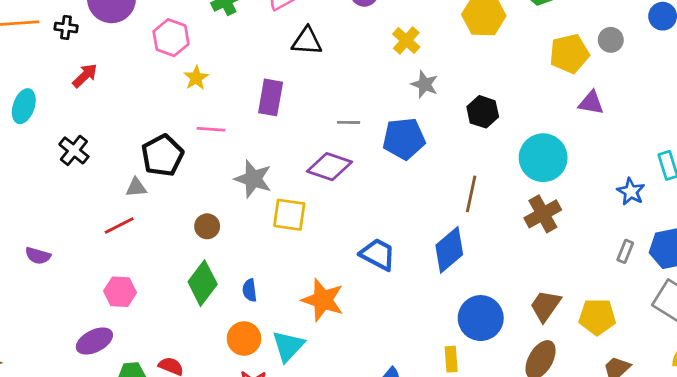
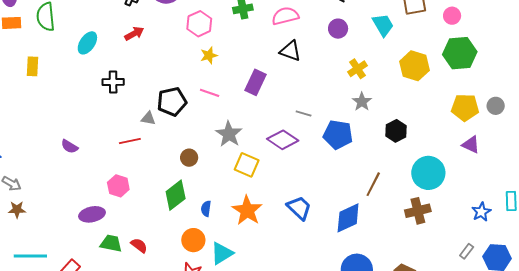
black cross: (74, 150) -> (113, 82), turned 35
orange star: (323, 300) -> (247, 210), moved

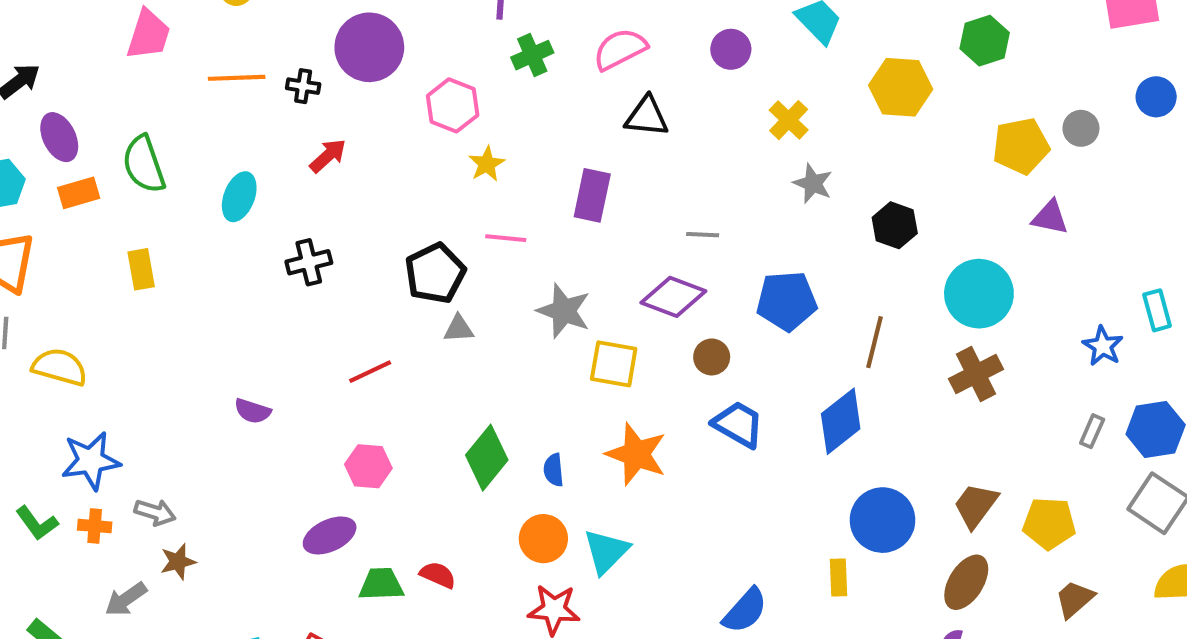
green hexagon: (460, 53) -> (985, 41), size x0.7
gray triangle: (148, 118) -> (459, 329), moved
blue pentagon: (338, 135) -> (787, 301), moved
brown circle: (189, 158) -> (712, 357), moved

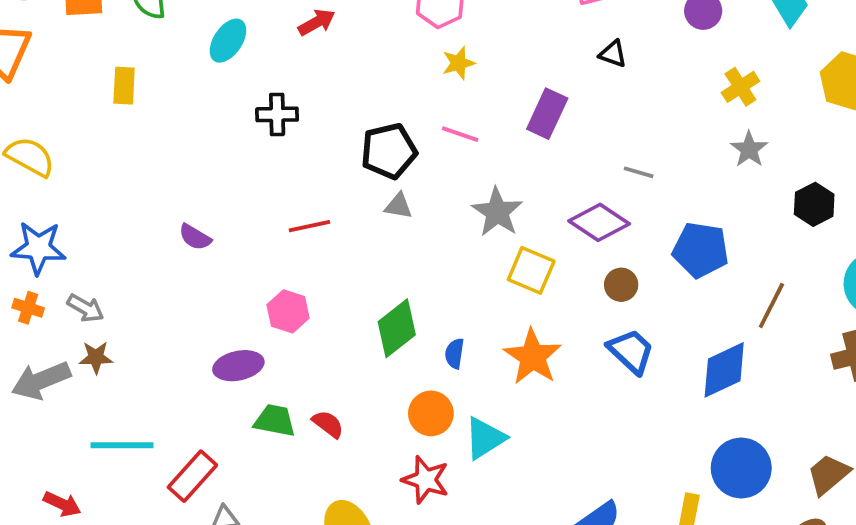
black triangle: (647, 117) -> (613, 54), size x0.7
gray arrow: (126, 599) -> (41, 380), size x1.4

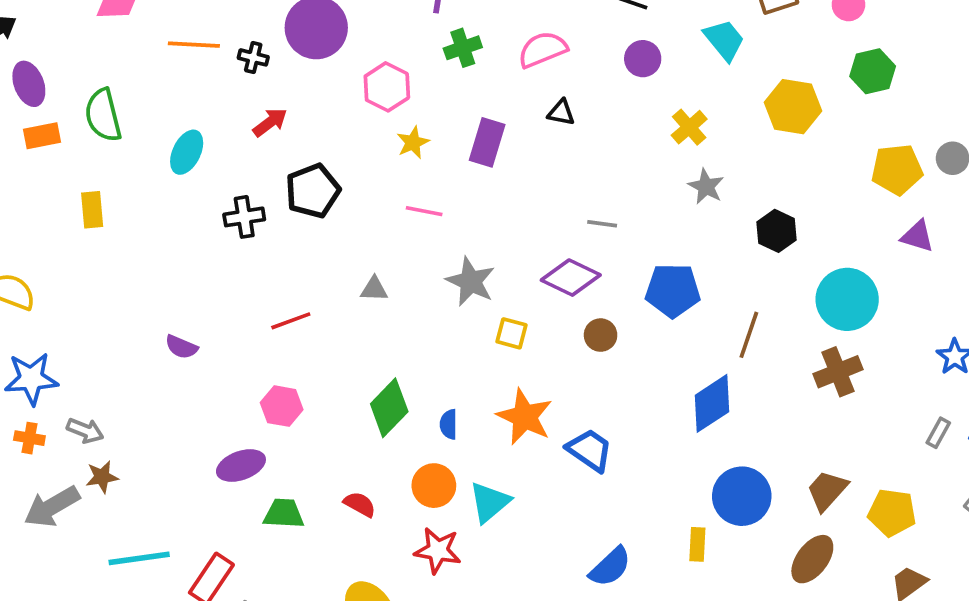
purple rectangle: (547, 114) -> (487, 142), moved
black pentagon: (389, 151) -> (313, 191), moved
yellow square: (531, 270) -> (512, 333), size x0.7
blue trapezoid: (631, 351) -> (590, 450), moved
red semicircle: (328, 424) -> (360, 504), moved

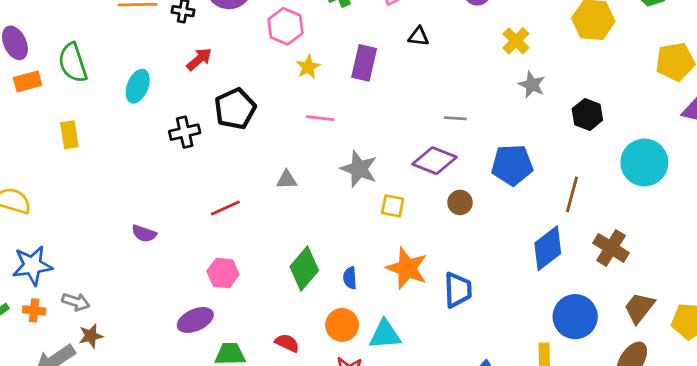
brown cross: (838, 372) -> (611, 248), moved, turned -32
blue trapezoid: (590, 450) -> (458, 290), turned 57
cyan triangle: (490, 502) -> (385, 335), turned 40

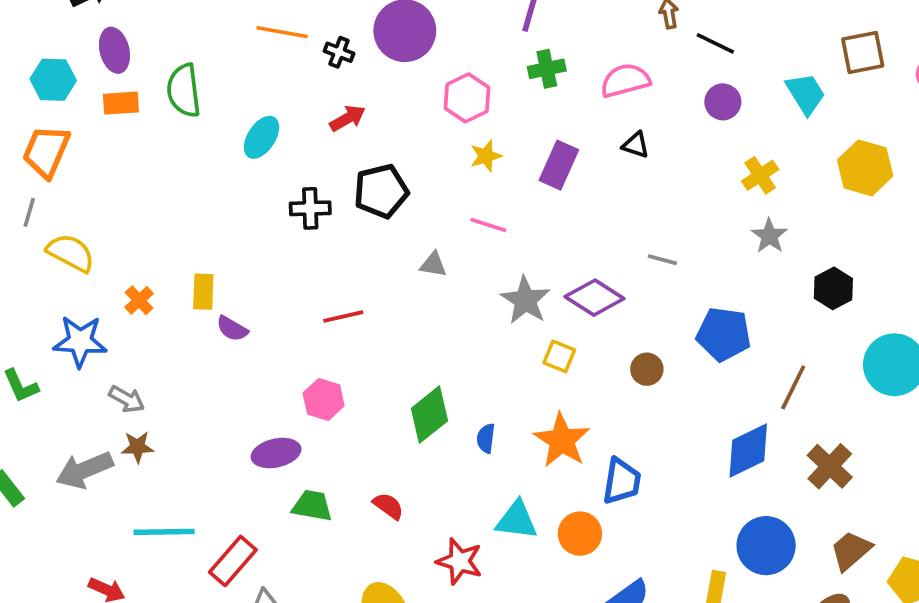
yellow rectangle: (69, 135) -> (203, 292), moved
purple diamond: (434, 161) -> (594, 298), moved
gray triangle: (287, 180) -> (433, 265), moved
orange cross: (34, 310) -> (139, 300), moved, turned 30
orange circle: (342, 325) -> (580, 534), moved

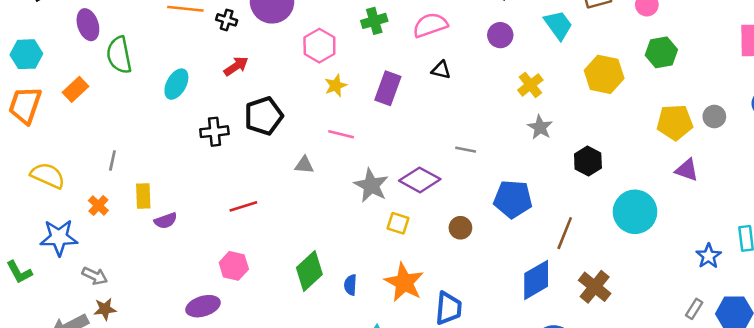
purple ellipse: (114, 50) -> (88, 25), moved
orange rectangle: (121, 103) -> (76, 89), moved, turned -35
gray line: (29, 212) -> (112, 160), moved
purple semicircle: (232, 329) -> (166, 221), turned -45

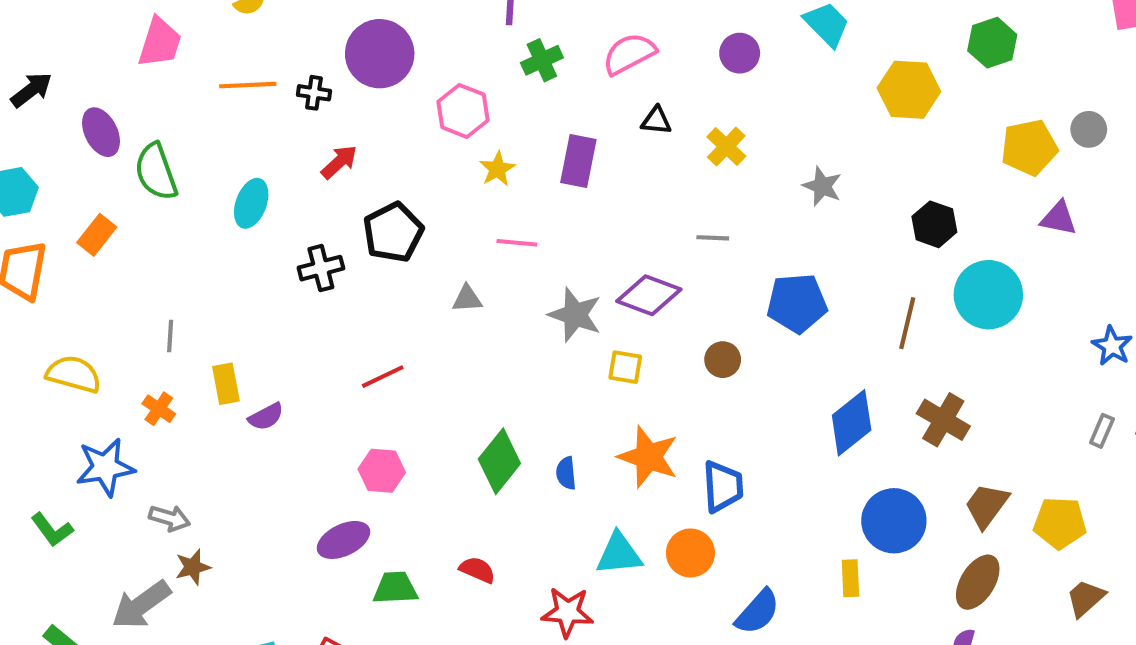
yellow cross: (530, 85) -> (726, 147), moved
black hexagon: (588, 161) -> (934, 224), moved
brown line: (565, 233) -> (907, 323), moved

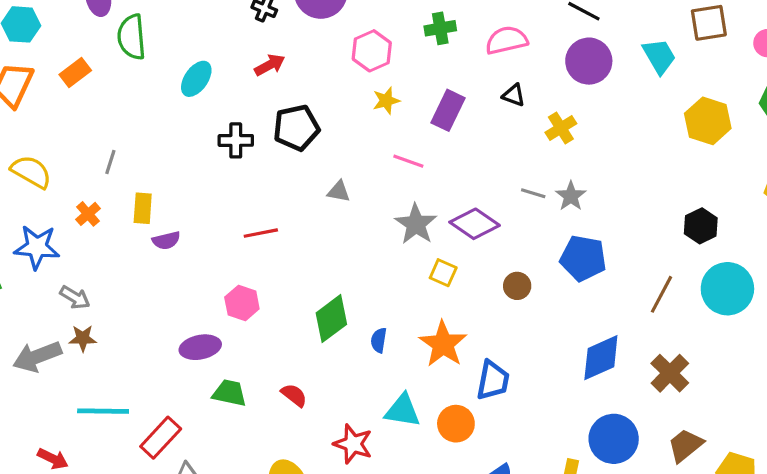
purple circle: (740, 53) -> (589, 61), size x1.5
gray star: (822, 186) -> (571, 196), moved
pink line: (517, 243) -> (408, 161), moved

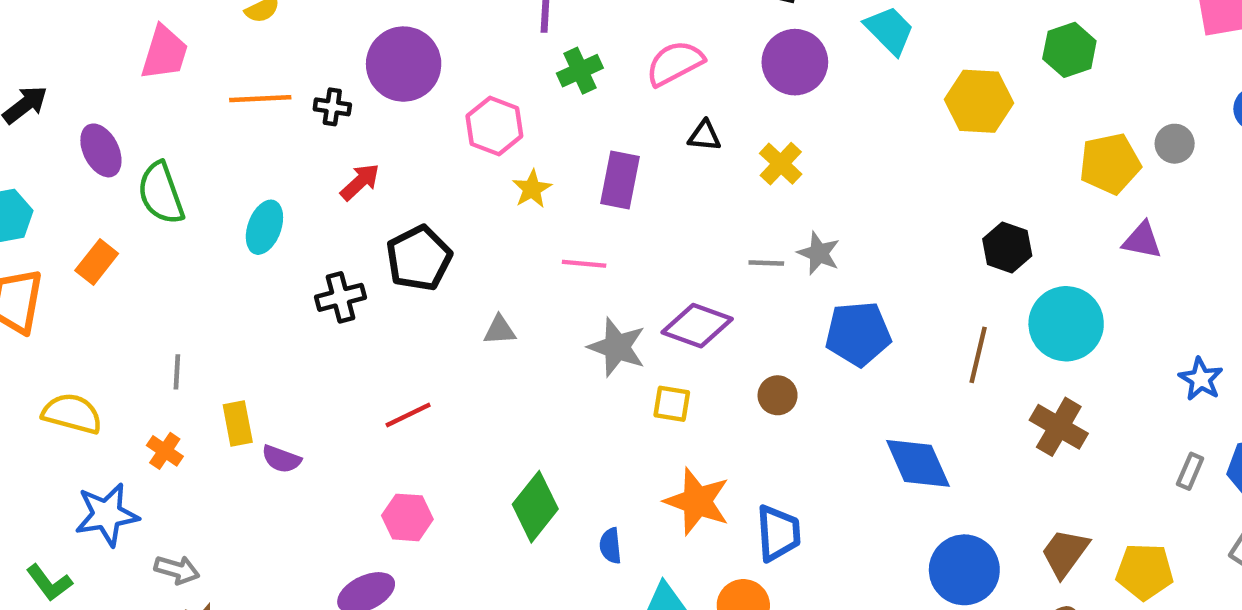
purple semicircle: (166, 240) -> (281, 459), turned 48
blue semicircle: (379, 340) -> (610, 546), moved
blue diamond: (601, 358) -> (918, 463), turned -75
brown cross: (670, 373) -> (1059, 427), moved

